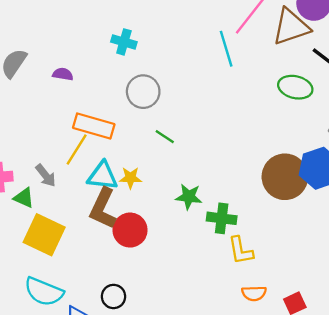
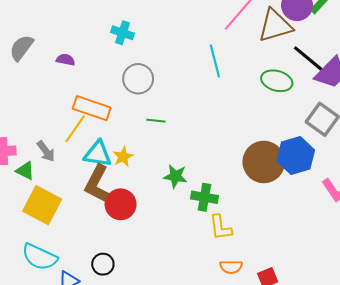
cyan line: (226, 49) -> (215, 61), moved
green line: (165, 137) -> (156, 121), turned -30
yellow star: (130, 178) -> (123, 157), turned -30

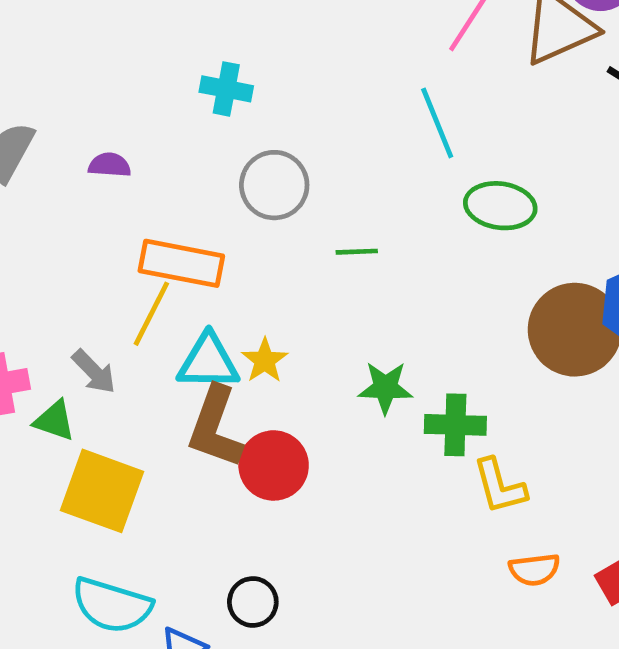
green ellipse: (277, 81) -> (500, 206), moved
green line: (156, 121) -> (357, 252), moved

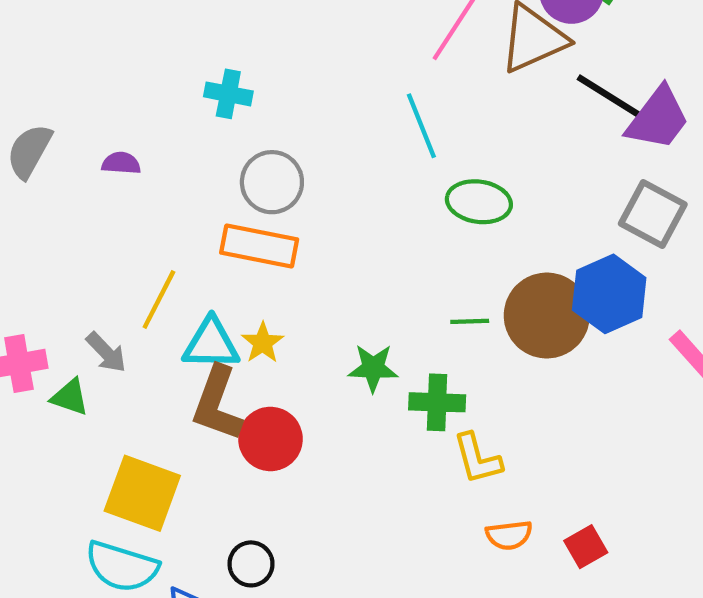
green line: (357, 252) -> (470, 321), moved
orange rectangle: (181, 263) -> (259, 246), moved
yellow square: (102, 491) -> (142, 493), moved

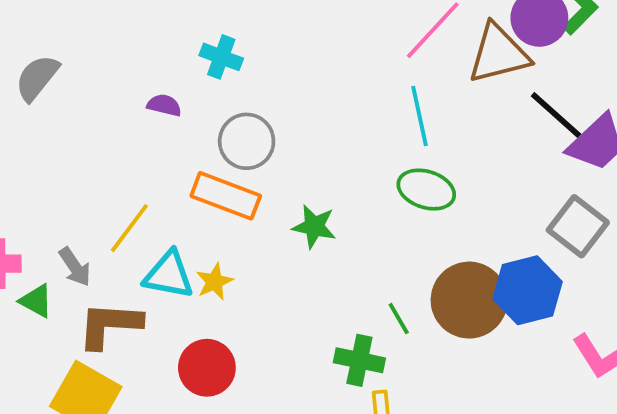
cyan line: (421, 126) -> (419, 116), moved
purple semicircle: (121, 163) -> (164, 105), moved
green line: (470, 321) -> (399, 319), moved, turned 52
green star: (373, 368) -> (314, 227), moved
brown L-shape: (217, 403) -> (110, 325), moved, turned 64

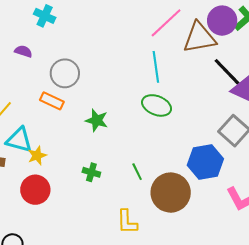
cyan cross: (221, 57) -> (45, 16), moved
orange rectangle: (226, 196) -> (52, 101), size x0.7
yellow star: (214, 282) -> (37, 156), moved
brown circle: (469, 300) -> (171, 193), moved
green cross: (359, 360) -> (91, 172), moved, size x0.7

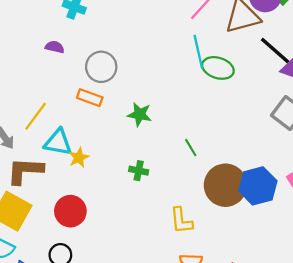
green ellipse: (157, 105) -> (218, 68), moved
blue hexagon: (205, 162) -> (258, 186), moved
green line: (137, 172) -> (191, 148), moved
red circle: (35, 190) -> (70, 211), moved

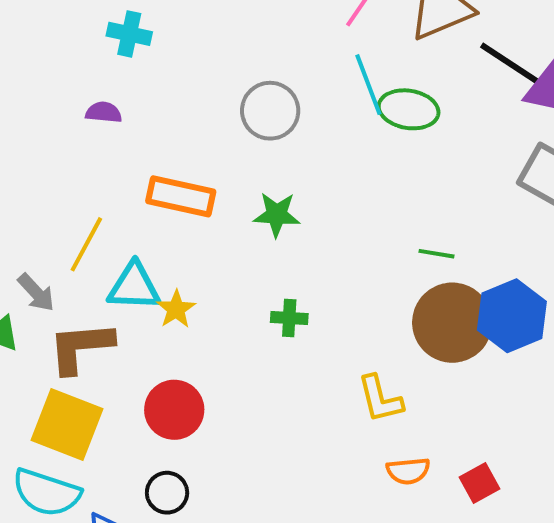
gray circle: (101, 67) -> (270, 111), moved
orange rectangle: (90, 98) -> (181, 196), size x1.4
green line: (191, 148) -> (437, 254), moved, turned -42

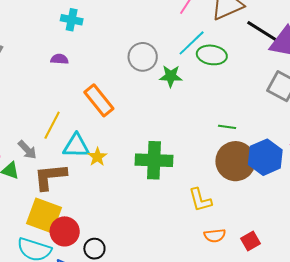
cyan line: (368, 85) -> (192, 43), turned 68
orange rectangle: (181, 196) -> (99, 100), turned 40
green star: (277, 215) -> (171, 76), moved
green cross: (289, 318) -> (154, 160), size x2.0
red circle: (174, 410) -> (65, 231), moved

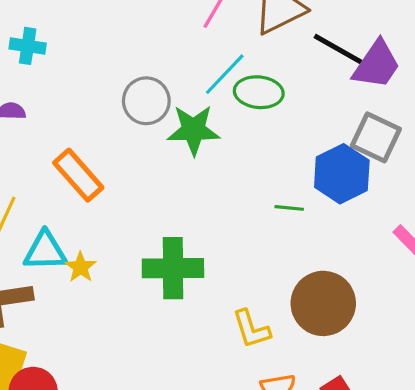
green star: (171, 76) -> (194, 130), size x1.4
blue hexagon: (265, 157) -> (342, 174), moved
brown circle: (235, 161) -> (323, 303), moved

